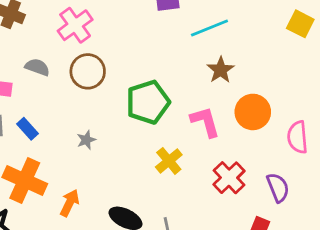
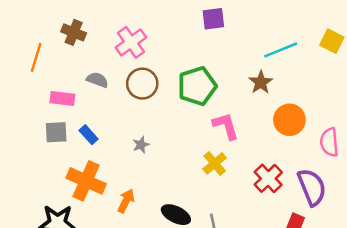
cyan line: (209, 28) -> (281, 50), moved
green pentagon: (148, 102) -> (197, 86), moved
pink L-shape: (205, 122) -> (226, 126), moved
purple semicircle: (278, 188) -> (312, 187), size x1.4

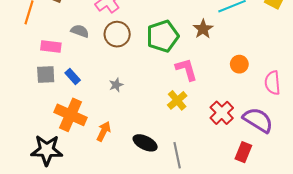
brown star: (261, 82) -> (203, 29), moved
orange circle: (289, 120) -> (239, 64), size x0.7
purple semicircle: (312, 187) -> (258, 120), turned -36

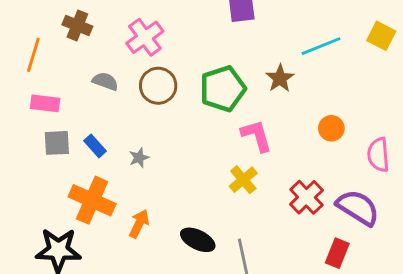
pink rectangle: (51, 47) -> (45, 103), moved
gray star: (116, 85) -> (139, 158), moved

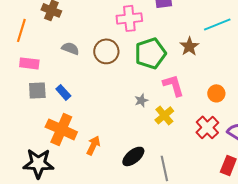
pink cross: (145, 37) -> (129, 18), moved, turned 30
orange circle: (331, 128) -> (216, 93), moved
gray star: (139, 158) -> (141, 100), moved
black ellipse: (198, 240) -> (133, 156), turned -65

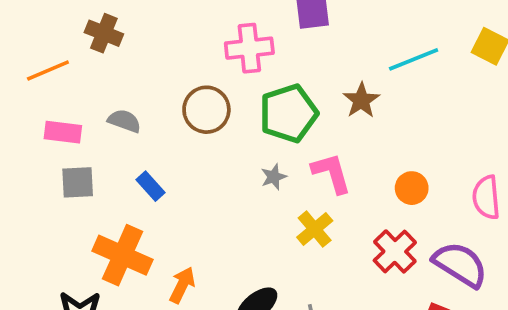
orange line: (21, 30) -> (48, 71), turned 50
gray semicircle: (70, 48) -> (124, 121), moved
blue rectangle: (63, 92) -> (150, 186), moved
gray star: (141, 100) -> (274, 177), moved

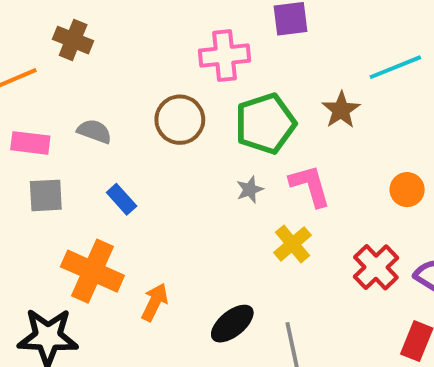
orange circle: (412, 188) -> (407, 190), moved

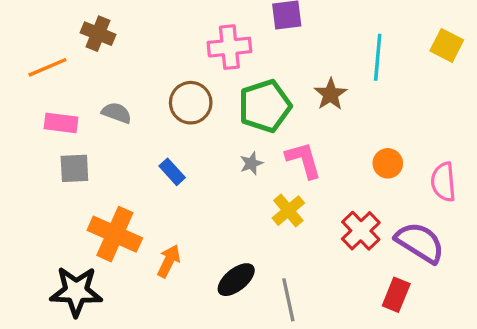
cyan line: (395, 67) -> (378, 57), turned -63
blue rectangle: (122, 199) -> (172, 172), moved

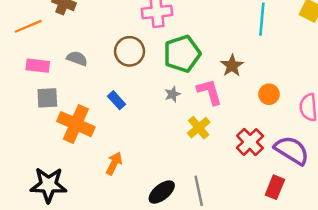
brown star: (331, 94) -> (232, 66), moved
orange cross: (115, 234) -> (76, 124), moved
black ellipse: (236, 280) -> (162, 192), moved

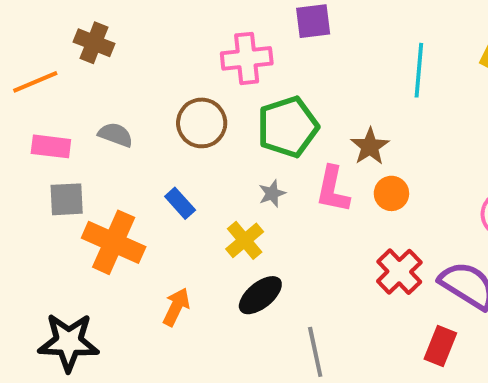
pink L-shape: (209, 92) -> (333, 190), turned -152
orange circle: (269, 94) -> (391, 193), moved
yellow cross: (199, 128) -> (245, 240), moved
black ellipse: (162, 192) -> (260, 295), moved

